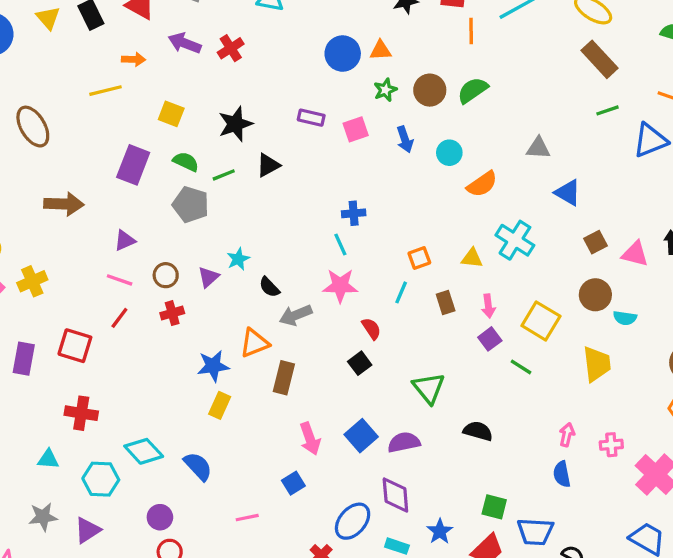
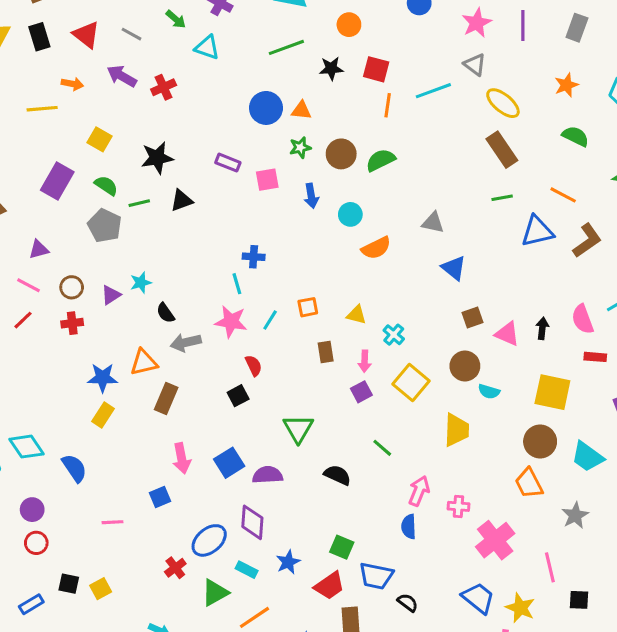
cyan cross: (515, 240) -> (394, 335), moved, size x0.6
cyan line: (401, 292) -> (270, 320), moved
green line: (521, 367) -> (382, 448), moved
pink arrow: (567, 435) -> (419, 491), size x1.4

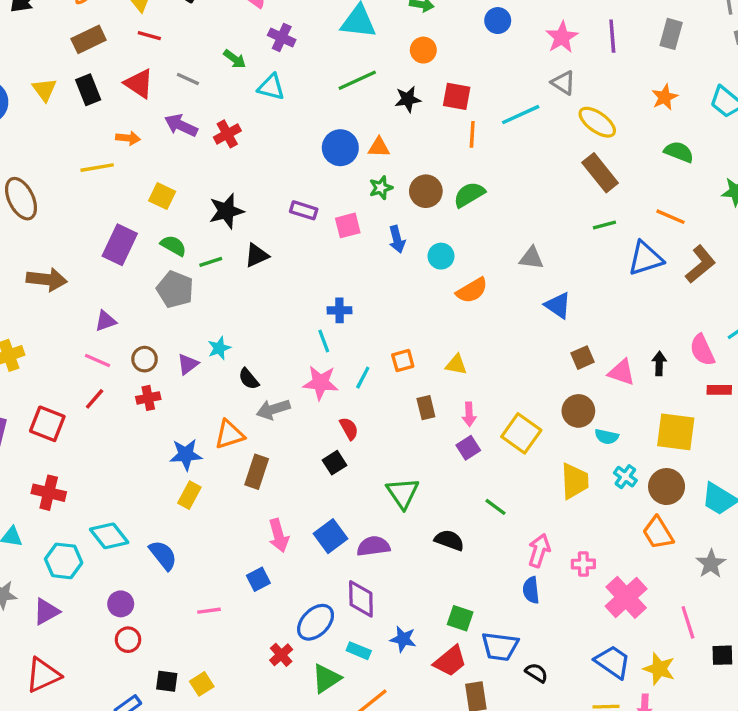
cyan cross: (394, 335) -> (625, 477), moved
blue star: (288, 562) -> (403, 639), turned -30

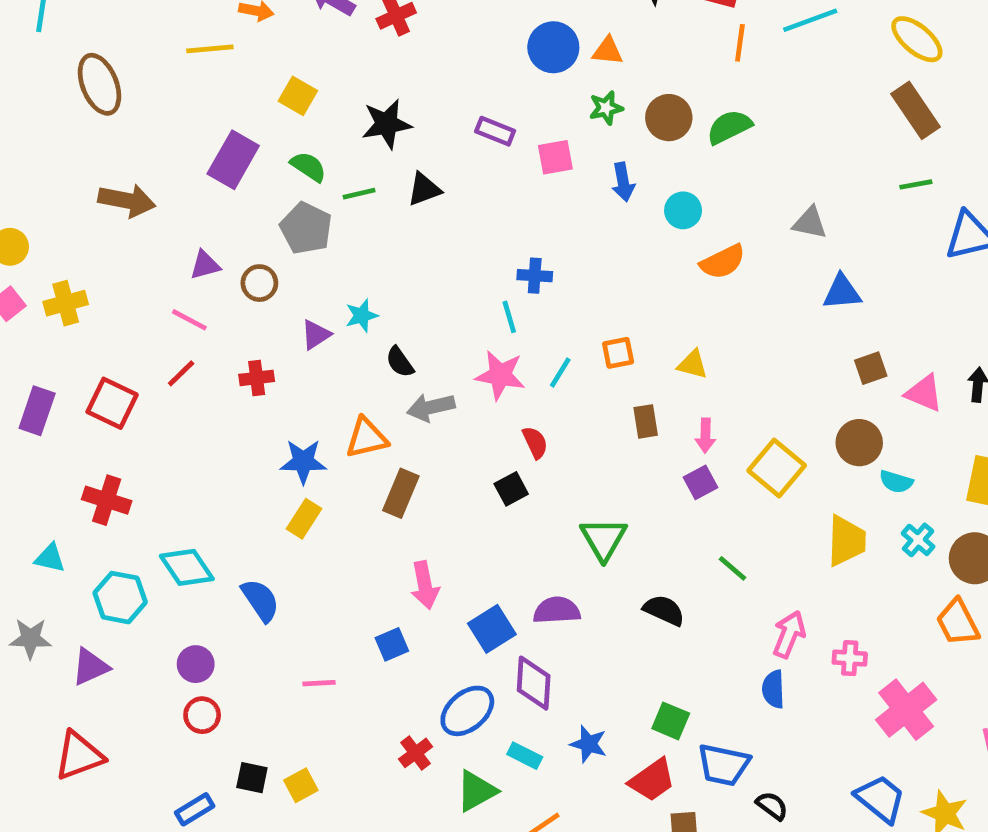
blue triangle: (558, 305) -> (842, 292), turned -44
brown circle: (145, 359) -> (259, 283), moved
blue square: (331, 536) -> (492, 629), moved

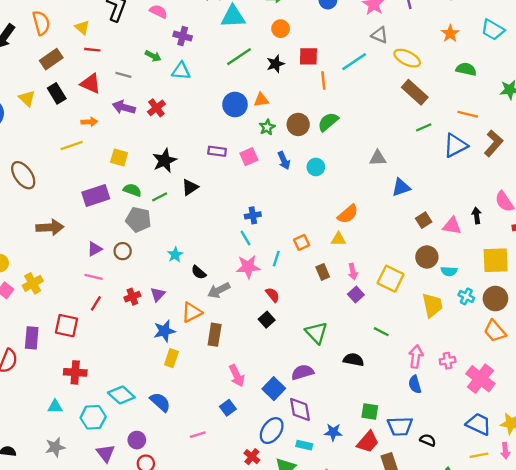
purple rectangle: (233, 160) -> (96, 196), turned 56
orange semicircle: (723, 262) -> (348, 214), moved
purple triangle: (316, 335) -> (158, 294), moved
purple triangle: (90, 667) -> (105, 453), moved, turned -30

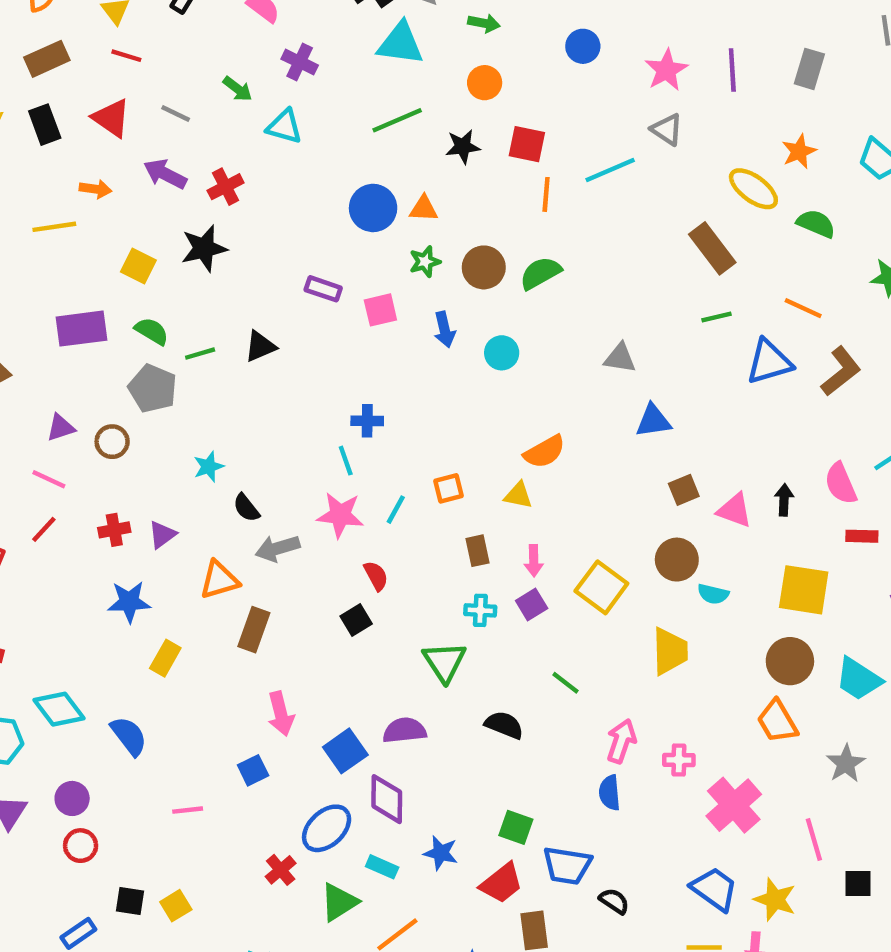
yellow ellipse: (407, 58) -> (753, 189), moved
black star: (165, 161) -> (204, 248), moved
cyan cross: (466, 296) -> (480, 610), moved, turned -35
blue star: (164, 331) -> (129, 602), moved

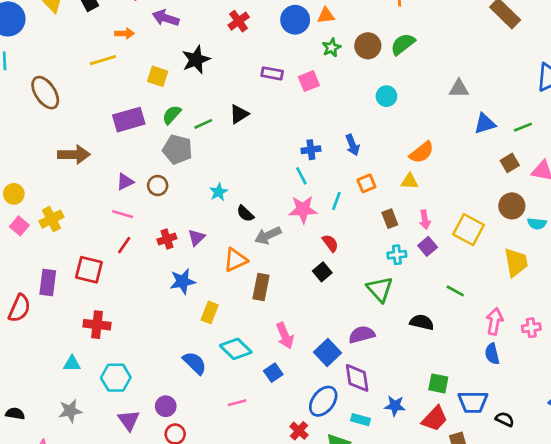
red cross: (226, 187) -> (239, 21), moved
green line: (716, 317) -> (523, 127), moved
blue arrow: (445, 330) -> (352, 145), moved
green semicircle: (152, 331) -> (172, 115), turned -70
cyan diamond: (59, 709) -> (236, 349), moved

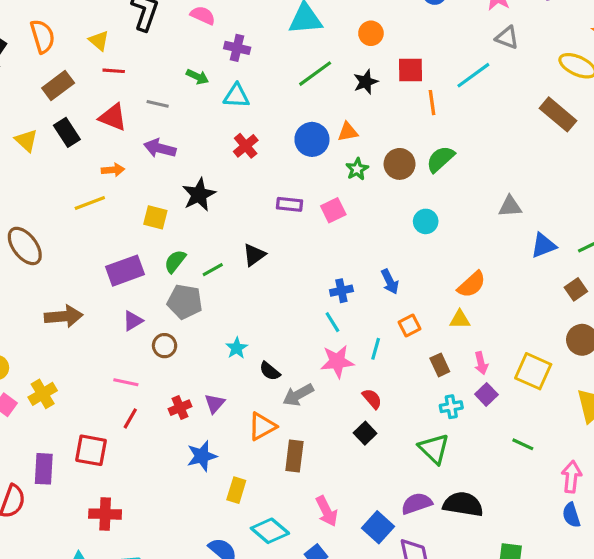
purple triangle: (125, 182) -> (133, 321), moved
black semicircle: (422, 322) -> (463, 504), moved, size x1.4

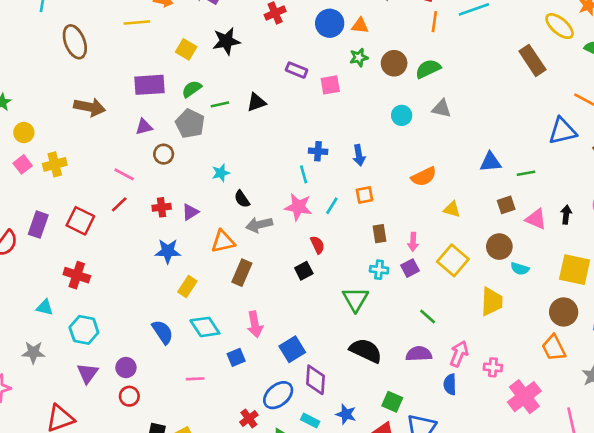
gray triangle: (510, 206) -> (442, 109), moved
yellow triangle: (460, 319) -> (452, 209), moved
purple semicircle: (417, 503) -> (419, 354), moved

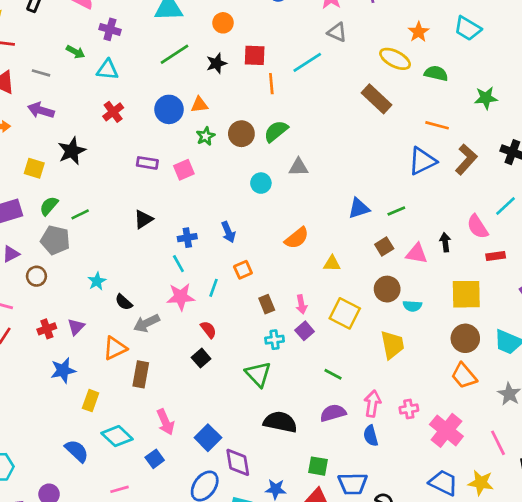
black triangle: (256, 102) -> (143, 219), moved

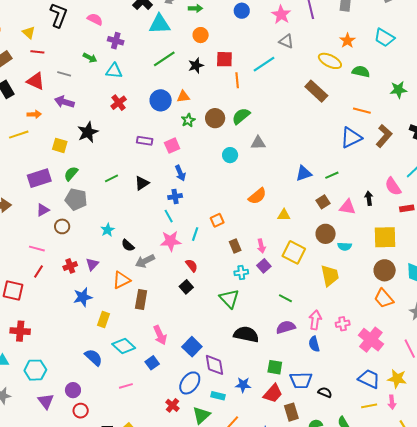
green line: (80, 214) -> (112, 178), moved
blue arrow: (228, 232) -> (180, 173), moved

